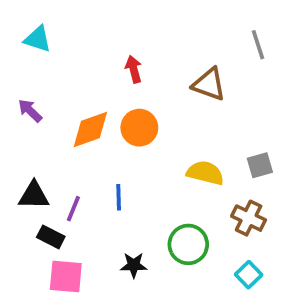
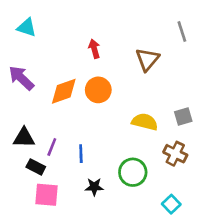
brown triangle: (209, 84) -> (147, 59), turned 50
purple arrow: (30, 111) -> (21, 78), size x1.5
blue line: (119, 197) -> (81, 154), moved
cyan square: (249, 275) -> (171, 204), moved

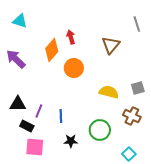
orange diamond: (64, 91) -> (52, 50), moved, turned -30

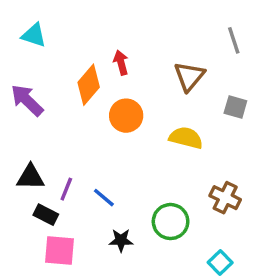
gray square: (138, 88) -> (235, 107), moved, turned 32
yellow semicircle: (109, 92) -> (186, 138), moved
blue line: (61, 116) -> (104, 198), turned -48

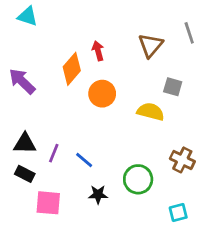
cyan triangle: (34, 35) -> (28, 16), moved
brown triangle: (189, 76) -> (151, 45), moved
gray square: (235, 107) -> (173, 87), moved
black rectangle: (46, 215) -> (25, 174), moved
cyan square: (220, 263) -> (178, 213), turned 30

